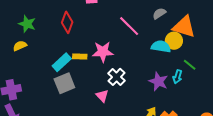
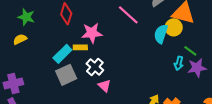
cyan semicircle: (161, 46) -> (161, 34), turned -78
pink star: (103, 52) -> (92, 33), moved
white cross: (116, 77) -> (95, 67), moved
purple star: (158, 81) -> (197, 68), moved, turned -30

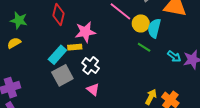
yellow circle: (174, 27) -> (141, 23), moved
green line: (190, 51) -> (144, 47), moved
cyan arrow: (179, 63) -> (174, 56), turned -64
pink triangle: (104, 86) -> (93, 89), moved

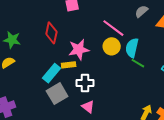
yellow circle: (141, 23) -> (112, 46), moved
cyan semicircle: (154, 28) -> (132, 48), moved
white cross: (91, 66) -> (85, 83), turned -36

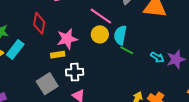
cyan rectangle: (51, 73) -> (15, 49), moved

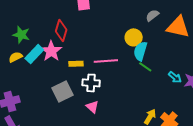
pink line: (101, 16) -> (106, 61), moved, turned -45
yellow circle: (100, 34) -> (134, 37), moved
pink star: (67, 39) -> (51, 51), moved, turned -30

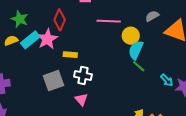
pink line: (106, 61) -> (109, 21), moved

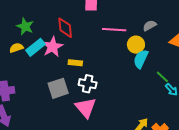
gray semicircle: (152, 16) -> (150, 26), moved
red diamond: (60, 20) -> (65, 28), turned -30
green line: (139, 66) -> (162, 77), moved
pink triangle: (81, 99) -> (86, 108), size x1.6

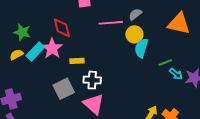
gray semicircle: (150, 26) -> (135, 14), moved
green line: (162, 77) -> (165, 63), turned -56

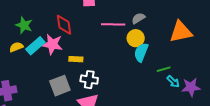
orange triangle: (179, 24) -> (181, 32), turned -30
pink star: (52, 48) -> (52, 44), turned -30

